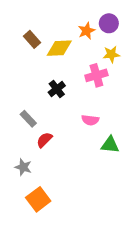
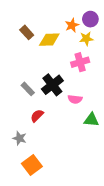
yellow star: (111, 54) -> (86, 39), moved
black cross: (57, 89) -> (52, 85), moved, size x1.5
gray rectangle: (28, 119) -> (28, 89), moved

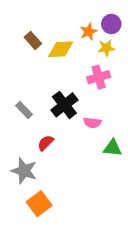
gray rectangle: (28, 89) -> (24, 110), moved
gray star: (20, 138) -> (24, 171), size x1.5

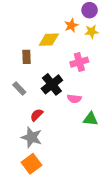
purple circle: (111, 24) -> (90, 10), moved
brown rectangle: (33, 40) -> (26, 57), moved, turned 40
yellow star: (106, 48) -> (92, 32), moved
gray star: (24, 171) -> (32, 137), moved

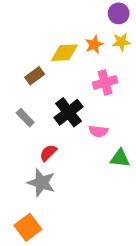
orange star: (71, 25) -> (94, 45), moved
brown rectangle: (26, 57) -> (35, 76), turned 56
orange square: (32, 164) -> (28, 227), moved

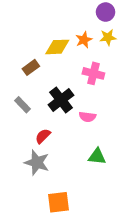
pink cross: (105, 82) -> (93, 73), turned 30
green triangle: (120, 158) -> (97, 157), moved
orange square: (28, 227) -> (59, 202), moved, turned 30

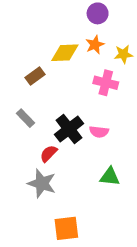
purple circle: (106, 12) -> (98, 13), moved
yellow star: (108, 37) -> (123, 54), moved
black cross: (61, 100) -> (69, 129), moved

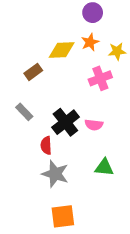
pink cross: (106, 83) -> (100, 78), turned -35
red semicircle: (49, 153) -> (46, 145), turned -48
gray star: (42, 183) -> (55, 174), moved

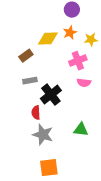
gray rectangle: (24, 112) -> (30, 81), moved, turned -56
pink semicircle: (94, 125) -> (84, 83), moved

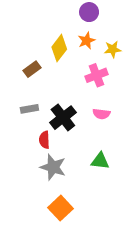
yellow diamond: (48, 39) -> (59, 48), turned -50
gray rectangle: (30, 81) -> (29, 109), moved
pink semicircle: (84, 83) -> (101, 114), moved
orange square: (49, 168) -> (60, 208), turned -36

